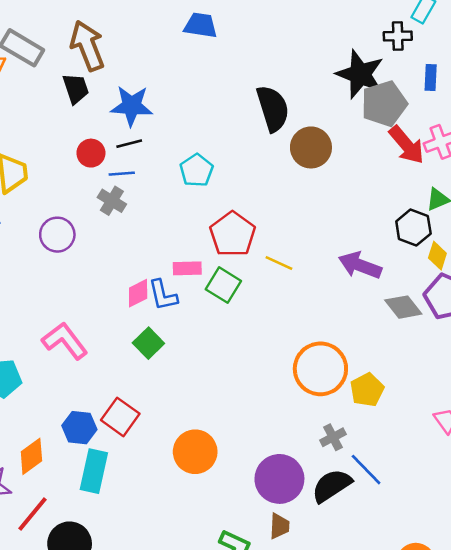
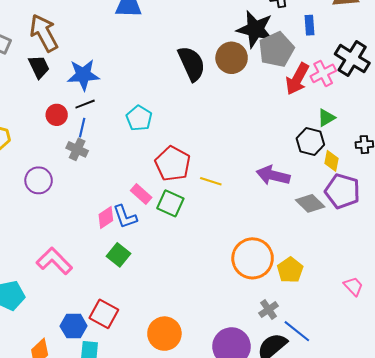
red arrow: (407, 145) -> (297, 79), turned 76
brown circle: (311, 147) -> (232, 58), moved
blue line: (122, 174) -> (82, 128), turned -66
pink rectangle: (187, 268) -> (141, 194), turned 50

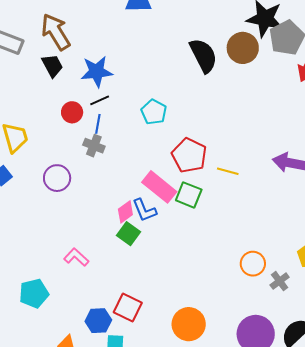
pink rectangle: (141, 194) -> (159, 187), size x1.6
green square: (119, 255) -> (128, 234), moved
orange circle: (253, 258) -> (253, 264), moved, size x0.6
pink L-shape: (54, 261) -> (76, 257), size x0.7
gray cross: (269, 310) -> (280, 281), moved

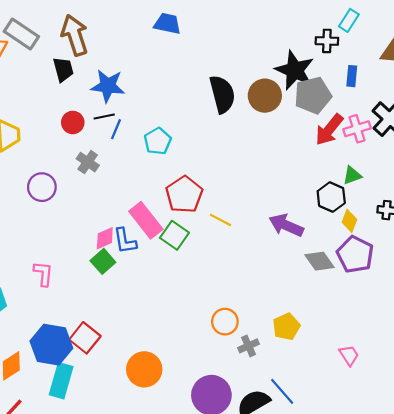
blue line: (98, 124) -> (116, 129), moved
pink L-shape: (76, 257) -> (43, 274), turned 40
blue hexagon: (98, 321) -> (51, 345), size x1.5

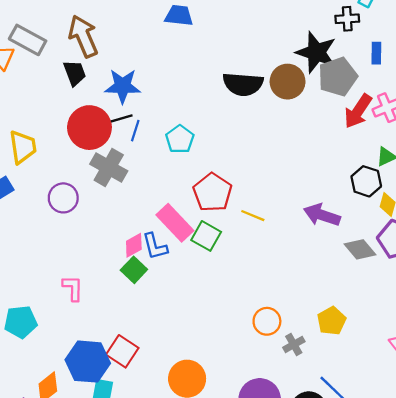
black semicircle: (222, 94) -> (243, 84), turned 114
red circle: (73, 122) -> (89, 128), size x1.8
gray cross: (88, 162) -> (109, 168), size x1.5

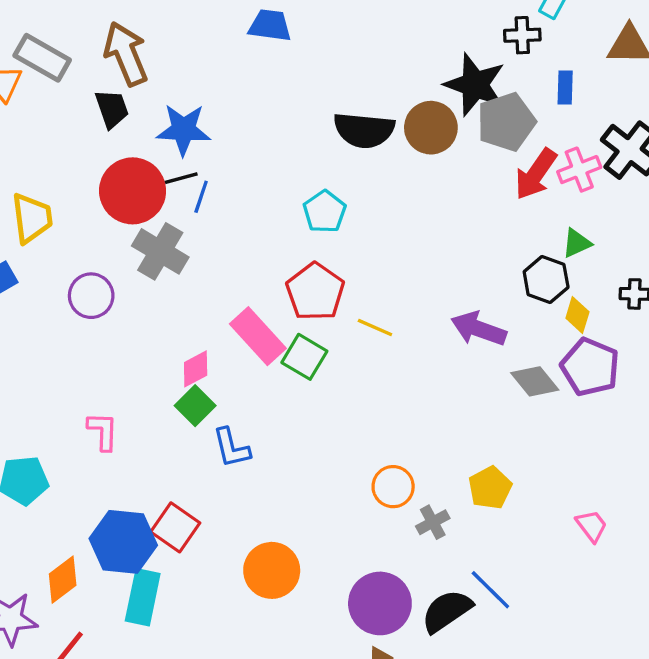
cyan pentagon: (180, 139) -> (325, 212), moved
blue L-shape: (155, 246) -> (231, 448), moved

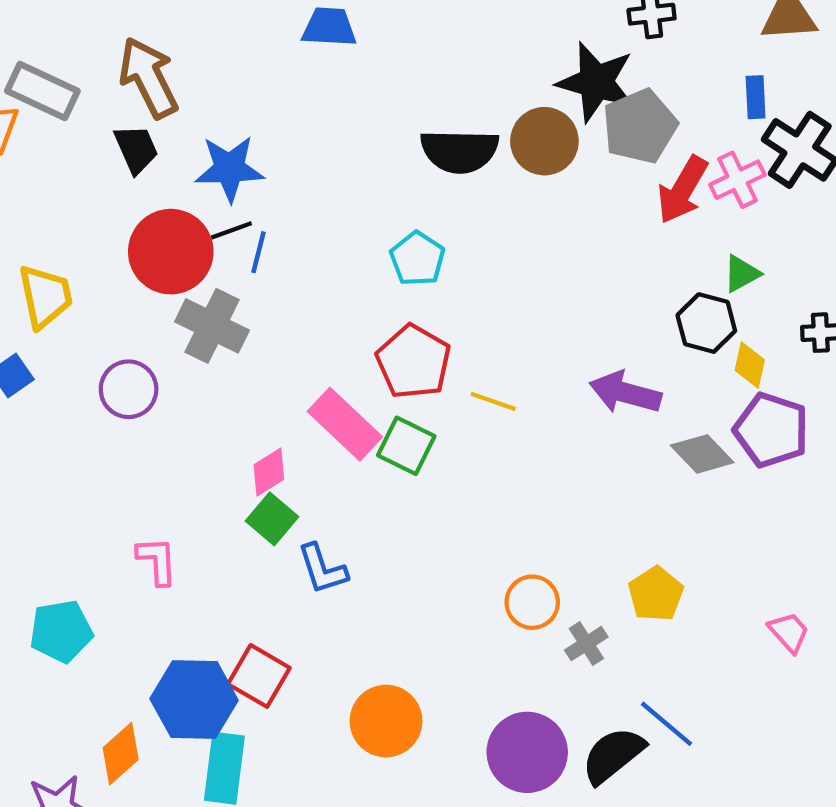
blue rectangle: (565, 87) -> (756, 97), moved

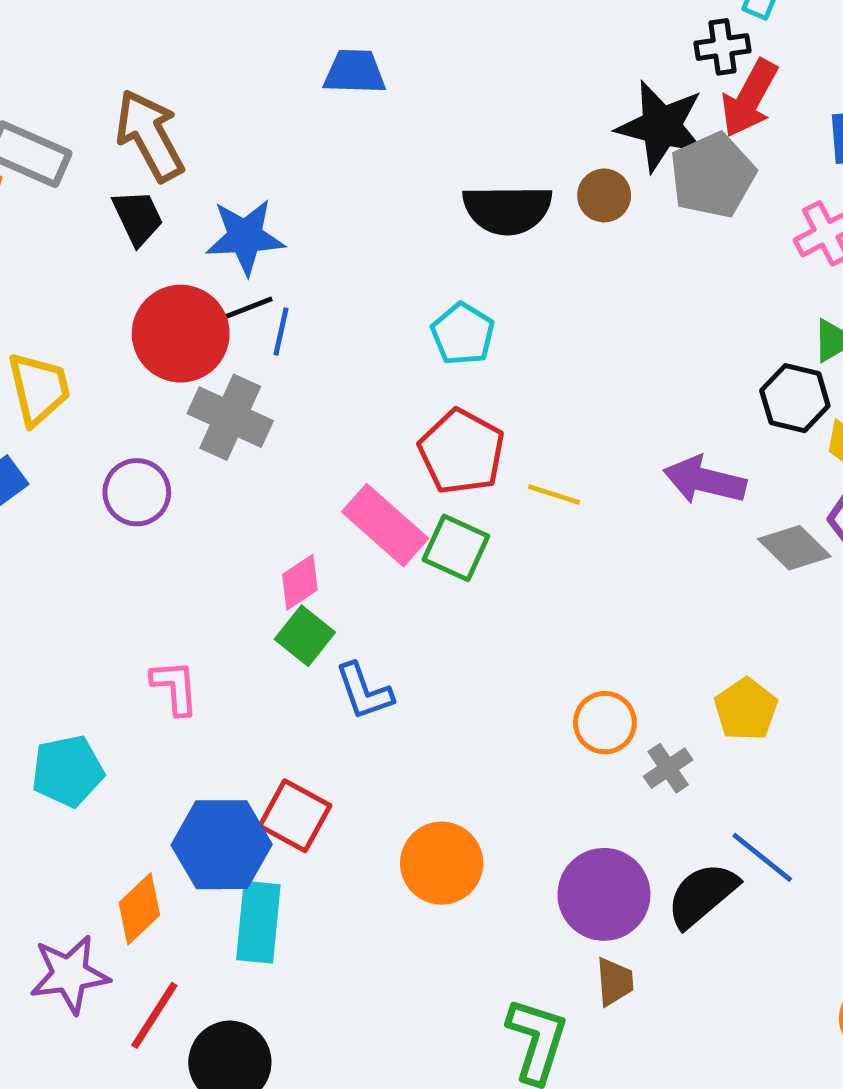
brown circle: (544, 141) -> (604, 195), size x0.7
red arrow: (682, 190) -> (749, 98), moved

